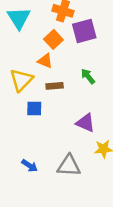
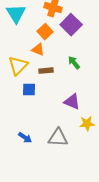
purple square: (84, 31) -> (71, 25), turned -30

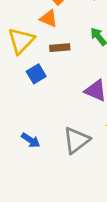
blue square: (29, 90) -> (36, 74), turned -32
gray triangle: (58, 138) -> (76, 140), turned -40

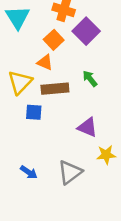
brown rectangle: (60, 48) -> (55, 89), size x1.5
blue square: (36, 74) -> (34, 112), turned 35

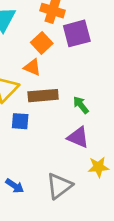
purple square: (86, 31) -> (77, 33), turned 30
green arrow: (90, 79) -> (81, 105), moved

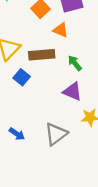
orange triangle: (32, 67) -> (61, 30), moved
blue square: (20, 121) -> (22, 77), turned 35

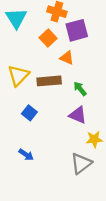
blue square: (22, 77) -> (29, 113), moved
gray triangle: (56, 134) -> (81, 163), moved

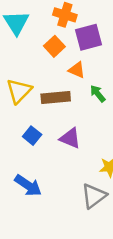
green arrow: (80, 89) -> (98, 94), moved
purple triangle: (78, 115) -> (70, 138), moved
blue arrow: (26, 155) -> (28, 185), size x1.5

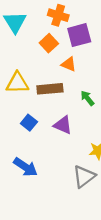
yellow triangle: (19, 91) -> (17, 83), turned 45
green arrow: (98, 94) -> (87, 98), moved

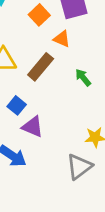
brown rectangle: (50, 89) -> (41, 67), turned -45
purple triangle: (63, 125) -> (33, 127), moved

